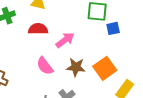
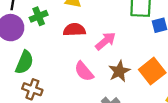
brown star: (76, 67) -> (119, 71), turned -30

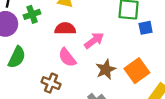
pink semicircle: (84, 71) -> (67, 57), moved
brown cross: (32, 89) -> (51, 83), moved

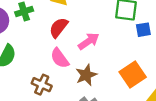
red semicircle: (65, 28) -> (59, 28), turned -54
brown star: (106, 69) -> (86, 75), moved

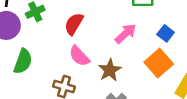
blue square: (143, 30) -> (166, 33), moved, turned -35
pink arrow: (89, 41) -> (126, 33), moved

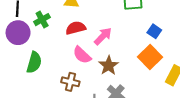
red semicircle: (74, 24) -> (76, 28), turned 48
pink arrow: (126, 33) -> (103, 36), moved

